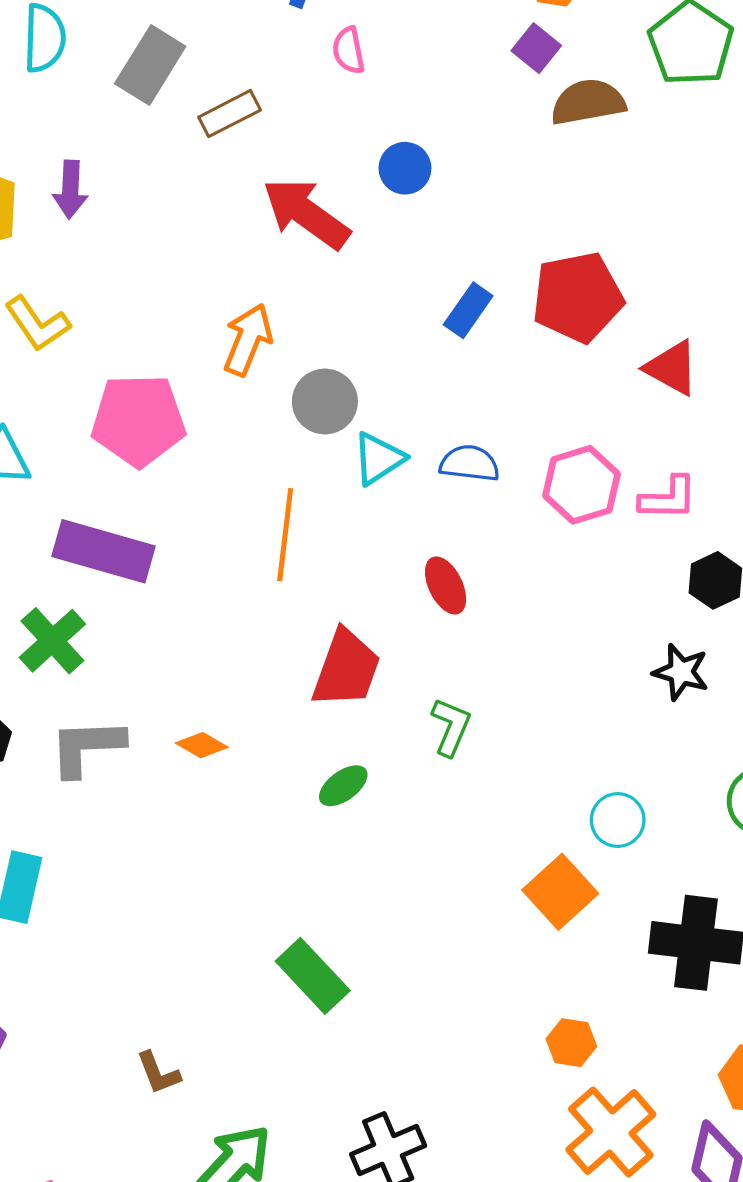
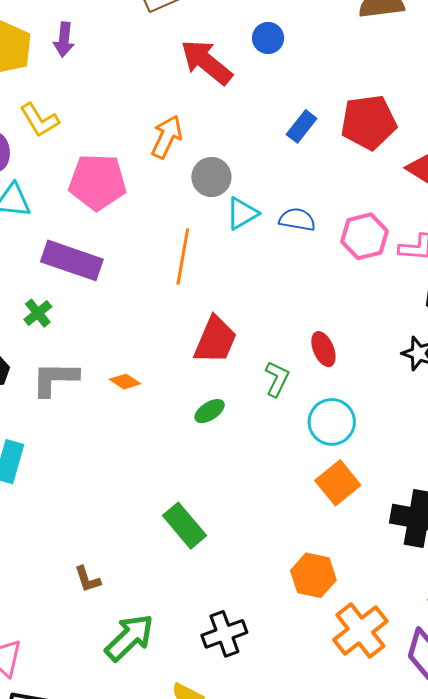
red ellipse: (446, 585) -> (323, 349), moved
green cross: (52, 641) -> (38, 313), size x0.7
cyan circle: (618, 820) -> (332, 422), moved, size x1.4
orange hexagon: (571, 1043) -> (313, 575), moved, size x1.5

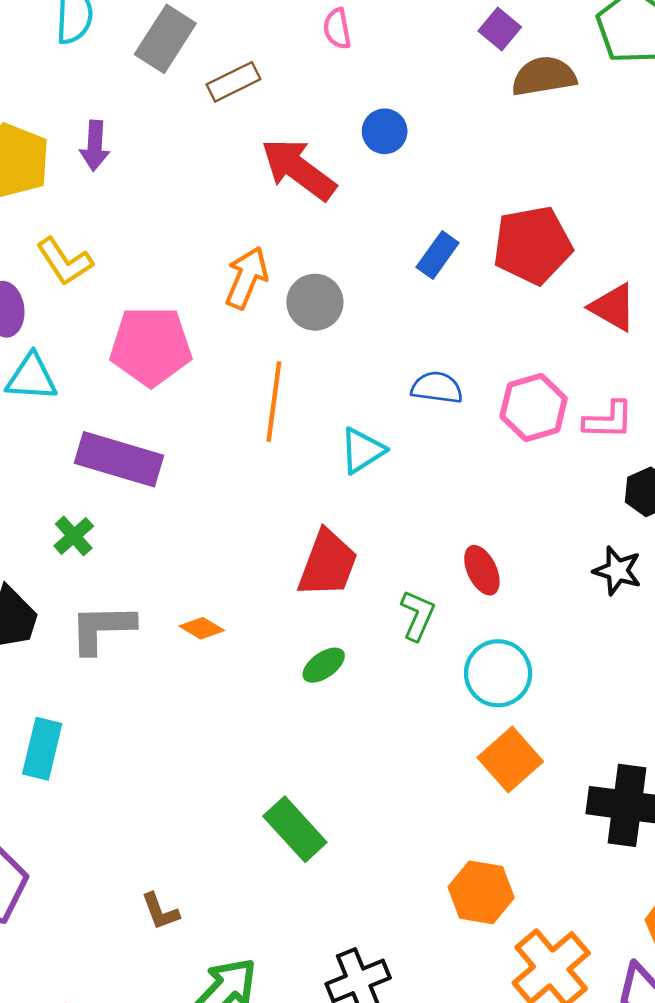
gray circle: (211, 177) -> (315, 302), moved
cyan triangle: (242, 213) -> (362, 450), moved
orange line: (183, 257) -> (274, 402), moved

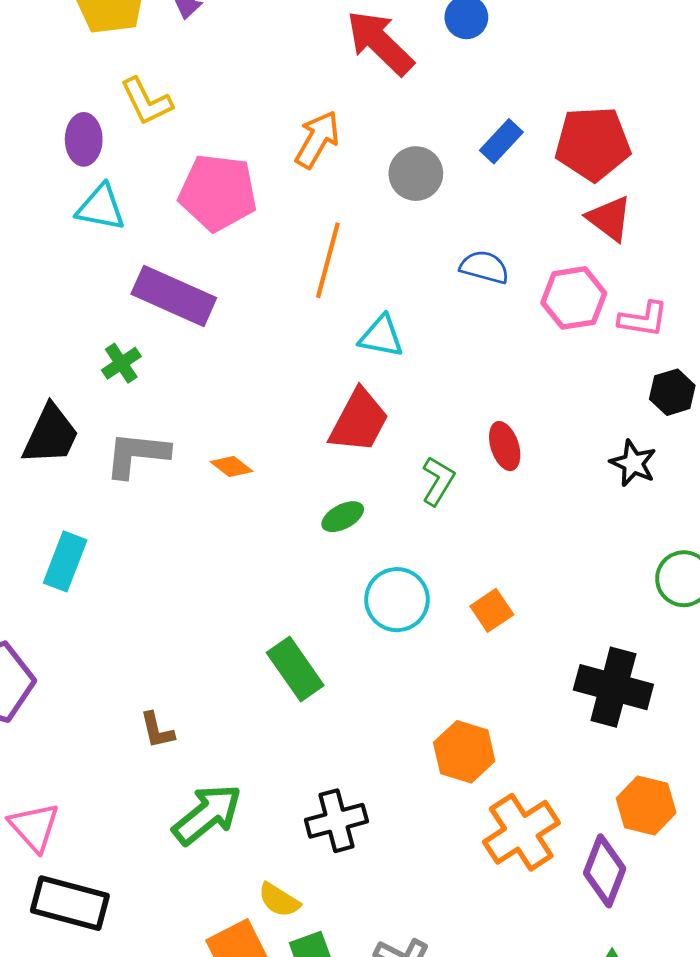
gray circle: (315, 302) -> (416, 174), moved
red triangle: (613, 307) -> (609, 218), moved
cyan triangle: (362, 450) -> (381, 336), moved, turned 36
cyan circle: (498, 673) -> (397, 600), moved
orange square: (510, 759) -> (492, 610), moved, size x0.7

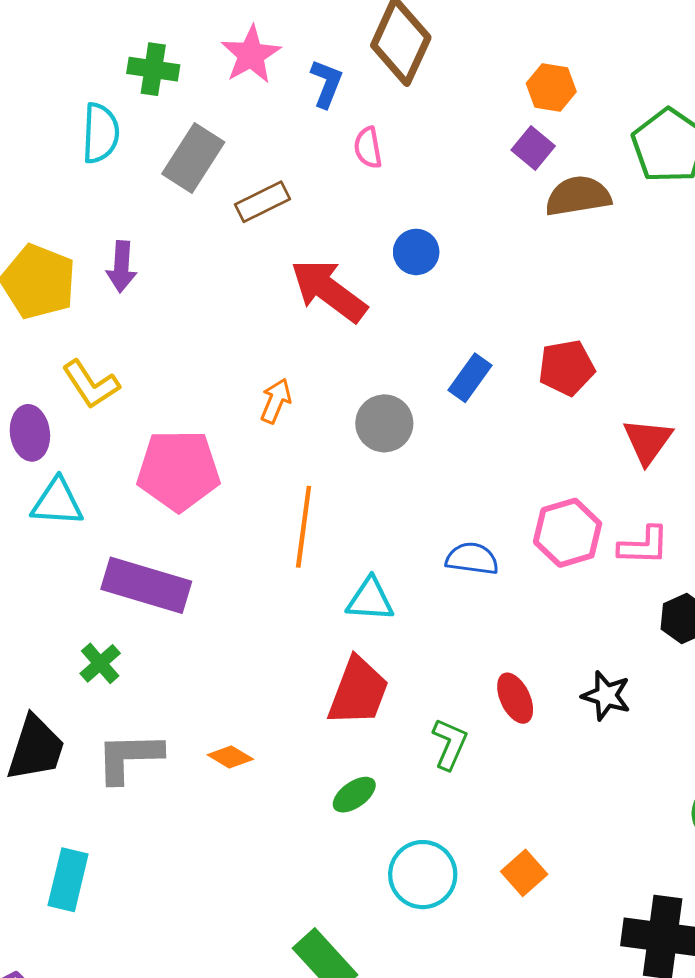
orange arrow: (317, 139) -> (276, 401), size x0.7
red pentagon: (593, 144) -> (566, 368), size x0.7
red triangle: (609, 218) -> (648, 441), moved, turned 36
blue semicircle: (484, 267) -> (472, 559), moved
black star: (633, 463) -> (606, 696), moved

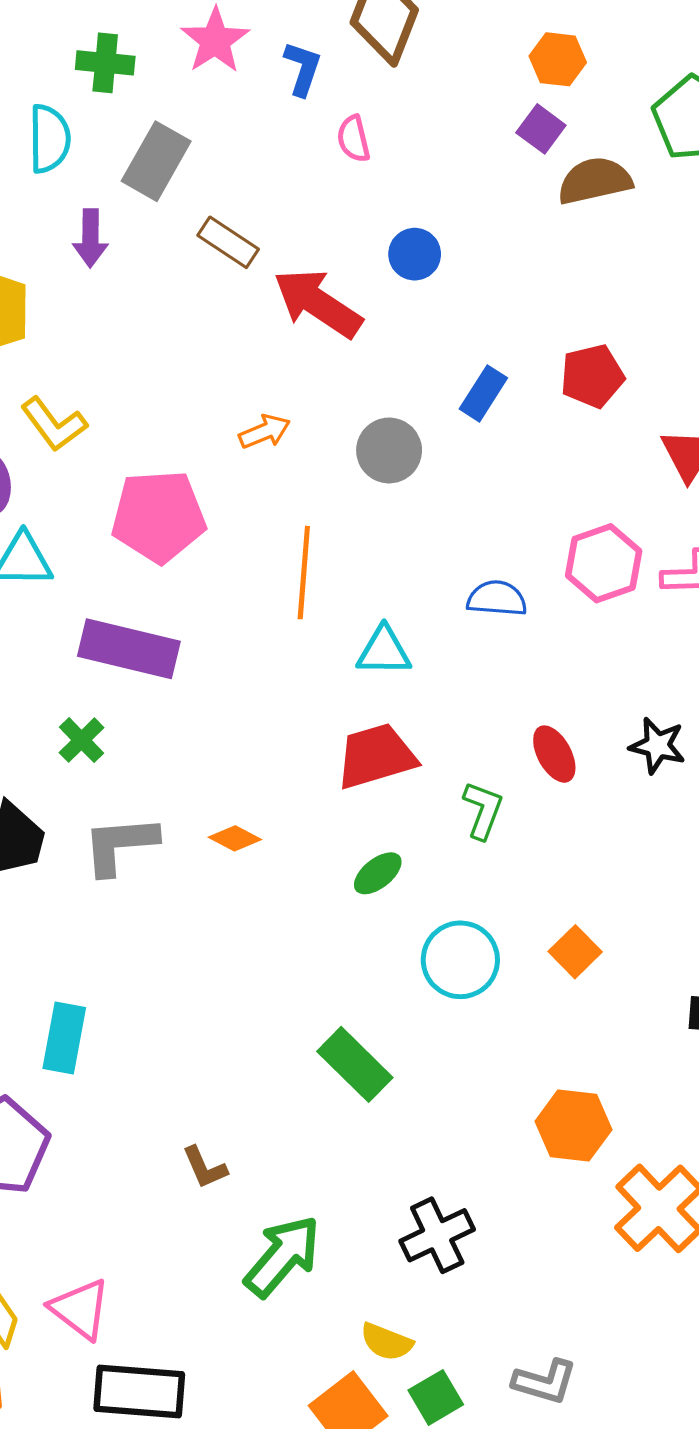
brown rectangle: (263, 202) -> (228, 242), moved, turned 63
purple arrow: (121, 267) -> (90, 238), moved
orange arrow: (276, 401) -> (265, 432), turned 48
red trapezoid: (358, 692) -> (376, 756), turned -124
cyan rectangle: (68, 880) -> (64, 1038), moved

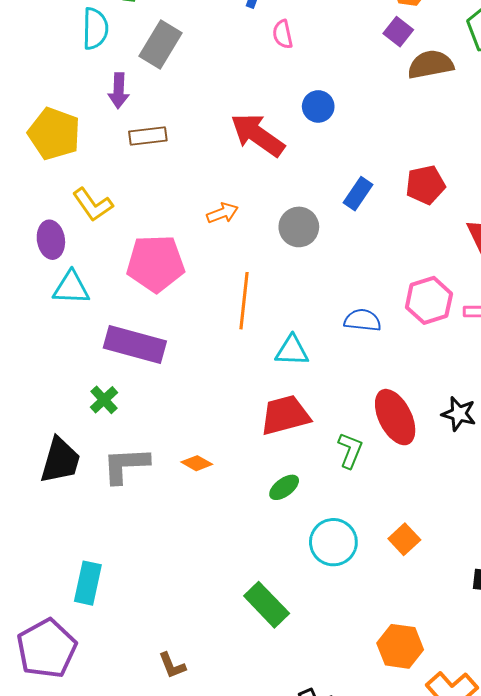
brown rectangle: (228, 242) -> (148, 136), moved, turned -42
red ellipse: (554, 754) -> (395, 417), size x1.6

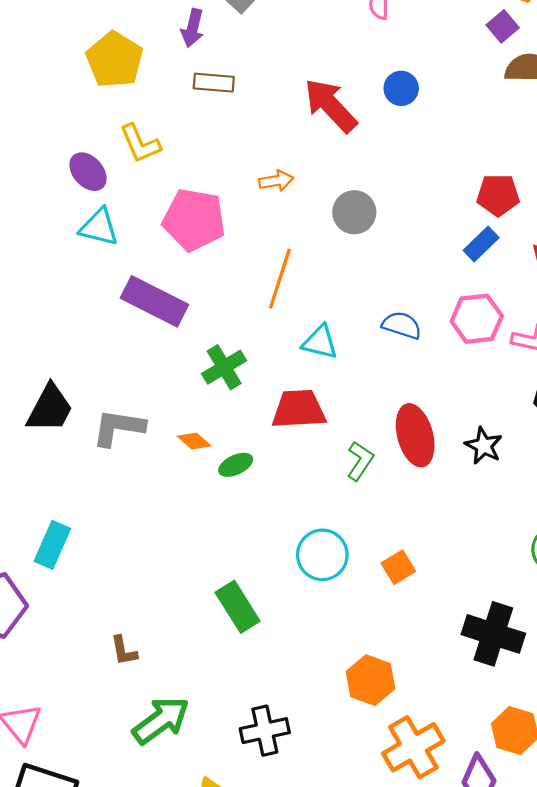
blue rectangle: (358, 194) -> (481, 244), moved
purple ellipse: (51, 240) -> (88, 172), turned -45
green cross: (104, 400) -> (224, 367), moved, size x1.4
green ellipse: (284, 487) -> (236, 465), moved

